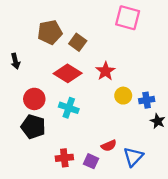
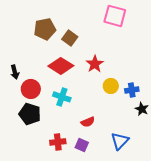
black arrow: (15, 61) -> (15, 72), moved
red semicircle: (109, 146) -> (88, 122), moved

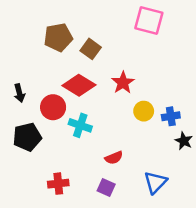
red circle: (31, 89) -> (53, 107), moved
black pentagon: (30, 114) -> (27, 137), moved, turned -30
red cross: (58, 142) -> (58, 184), moved

